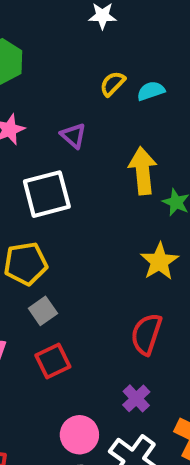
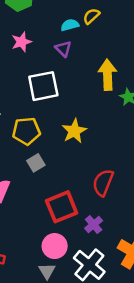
cyan semicircle: (151, 91) -> (70, 25), moved
yellow star: (159, 261) -> (74, 131), moved
red square: (53, 361) -> (62, 207), moved, size x1.4

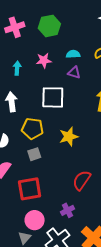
cyan semicircle: (70, 25) -> (73, 54), moved
purple triangle: (63, 49) -> (74, 73), turned -40
red square: (62, 207) -> (30, 189), moved

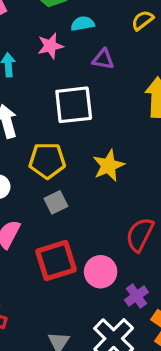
cyan semicircle: (73, 54) -> (83, 24), moved
purple cross: (68, 210) -> (136, 296), moved
pink circle: (35, 220) -> (101, 272), moved

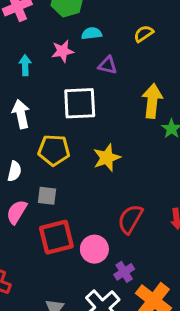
gray square: (56, 202) -> (47, 196), moved, turned 30

